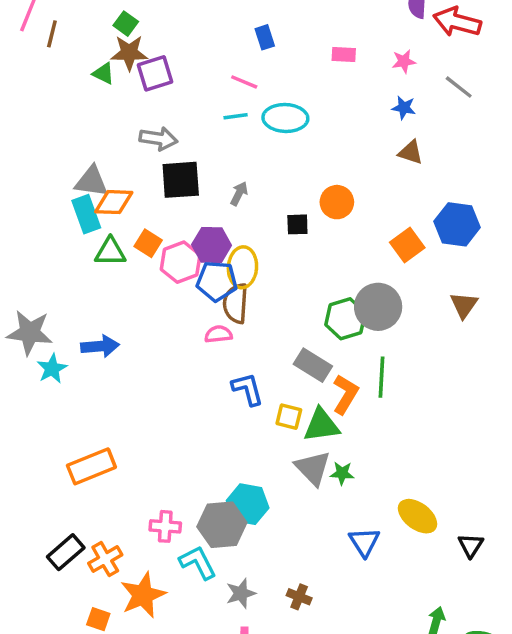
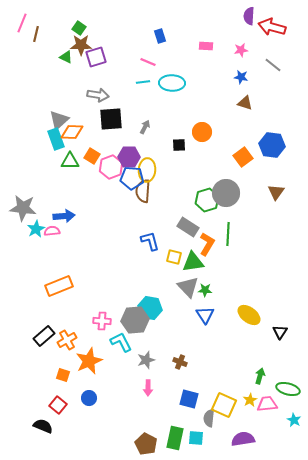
gray triangle: (91, 181) -> (59, 120), turned -50
pink semicircle: (218, 334) -> (52, 231), moved
blue triangle: (364, 542) -> (205, 315), moved

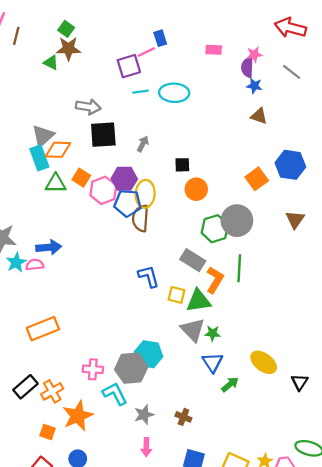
purple semicircle: (249, 16) -> (247, 67), moved
purple square: (96, 57) -> (129, 66), moved
pink line: (148, 62) -> (146, 52), moved, turned -49
orange circle: (202, 132) -> (196, 189), moved
green arrow: (260, 376) -> (230, 384), moved, turned 35

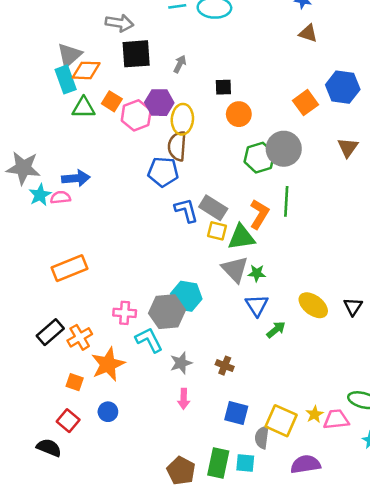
blue pentagon: (128, 203) -> (163, 172), moved
gray rectangle: (193, 260) -> (213, 208), moved
black triangle: (300, 382) -> (353, 307), moved

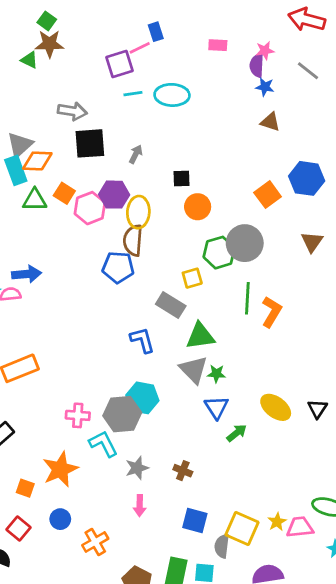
blue L-shape: (186, 210) -> (142, 340), moved
orange L-shape: (259, 214) -> (272, 312), moved
yellow square: (217, 231) -> (192, 278), moved, turned -30
orange cross: (80, 337) -> (95, 542), moved

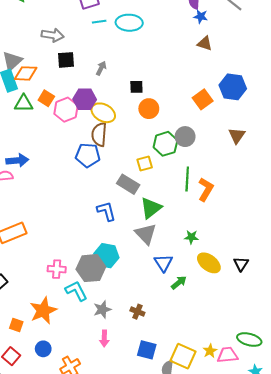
black square: (90, 143) -> (66, 60), size x0.7
yellow ellipse: (138, 212) -> (103, 113), turned -65
gray circle: (245, 243) -> (185, 137), size x0.7
green triangle: (200, 336) -> (151, 208), turned -30
green star: (216, 374) -> (191, 237), moved

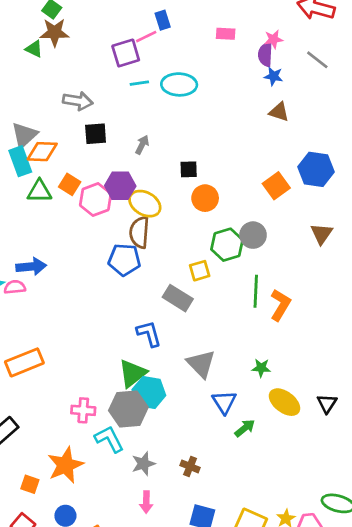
green triangle: (151, 208) -> (133, 373), moved

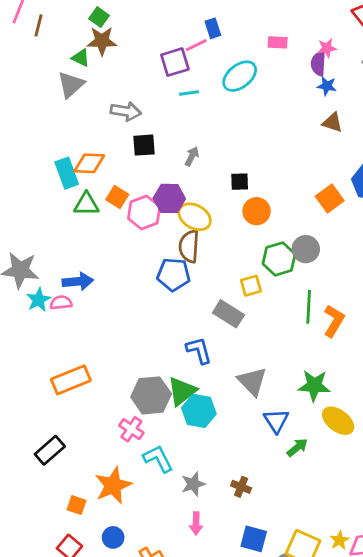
cyan ellipse: (179, 84) -> (240, 76), moved, turned -40
gray triangle: (24, 135) -> (71, 85), moved
green star: (261, 368) -> (314, 386), size x1.6
gray hexagon: (128, 409) -> (151, 395), moved
pink cross: (83, 410) -> (131, 429), turned 30

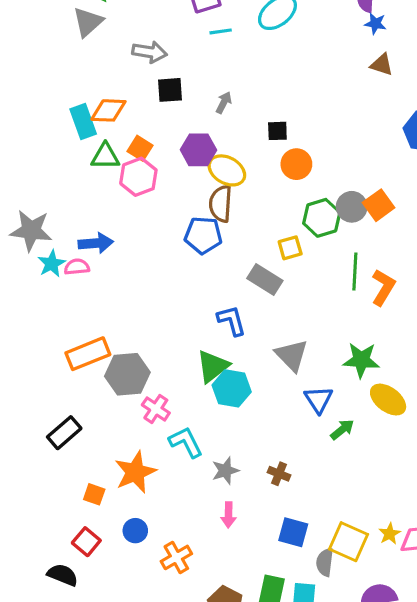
orange square: (330, 198) -> (379, 205), moved
pink hexagon: (144, 213) -> (138, 177), moved
gray hexagon: (151, 395) -> (127, 374), moved

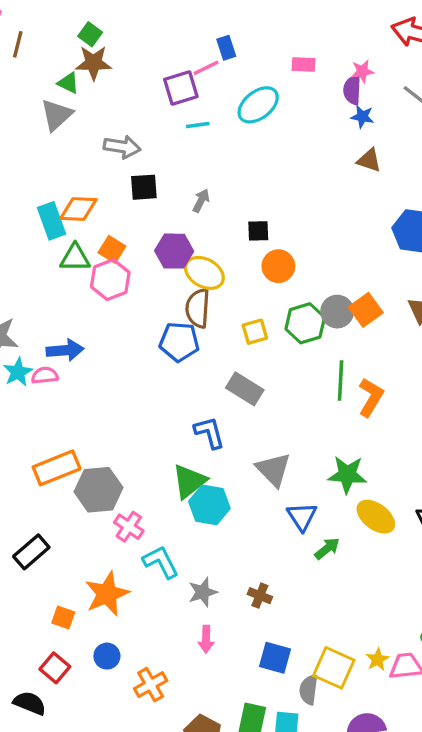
yellow square: (290, 248) -> (255, 332), moved

